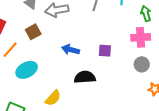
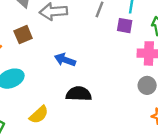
purple square: (105, 51) -> (125, 26), moved

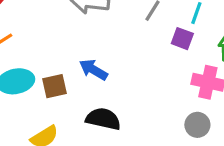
brown square: (23, 35) -> (54, 86), moved

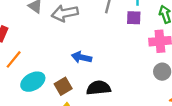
brown square: (54, 86) -> (63, 86), moved

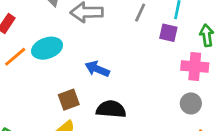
cyan ellipse: (33, 82) -> (47, 48), moved

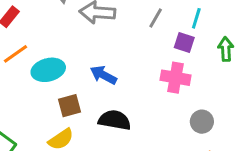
cyan ellipse: (47, 48) -> (48, 70), moved
pink cross: (195, 67) -> (176, 78), moved

